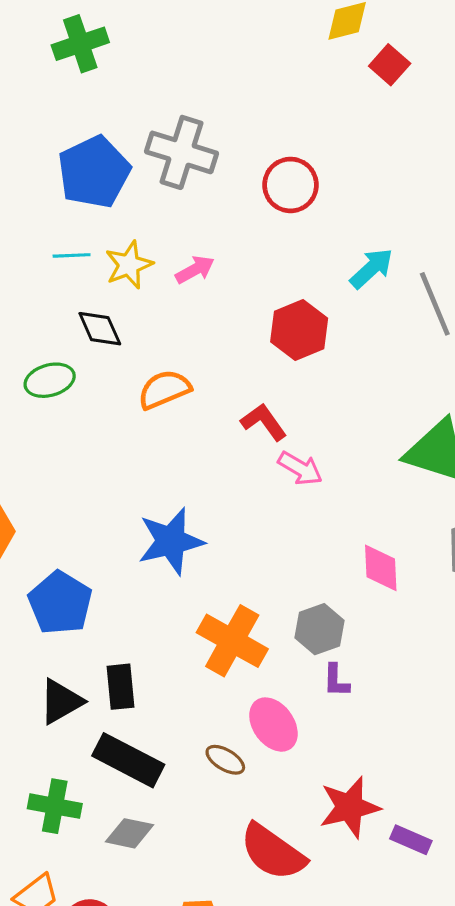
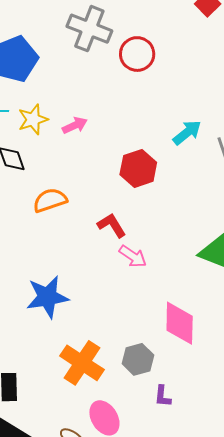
gray cross: (181, 152) -> (89, 29), moved
red circle: (291, 185) -> (137, 54), moved
pink diamond: (381, 568) -> (180, 323), size x1.4
purple L-shape: (336, 680) -> (163, 396), moved

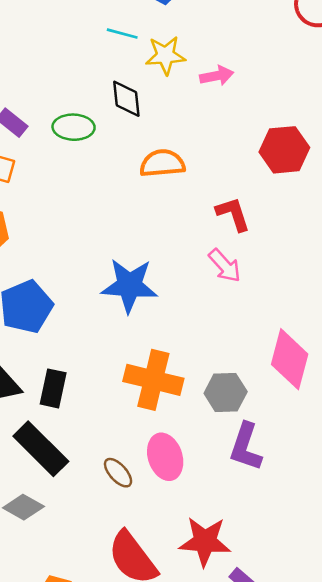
pink arrow: (133, 256) -> (225, 266), moved
orange cross: (82, 363) -> (153, 380), turned -33
purple L-shape: (163, 396) -> (246, 447), size x1.6

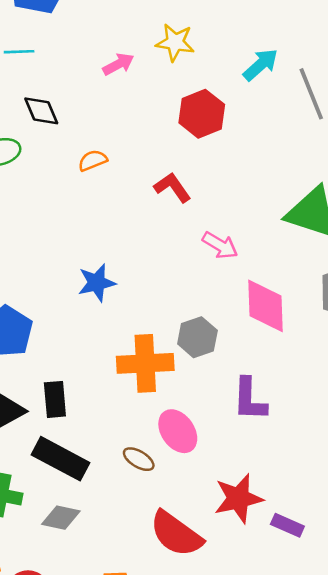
yellow star: (165, 55) -> (175, 42), moved, turned 30
orange semicircle: (162, 163) -> (93, 160), size x0.7
pink arrow: (225, 266) -> (220, 245), moved
blue star: (130, 285) -> (97, 283), size x0.7
gray hexagon: (226, 393) -> (197, 337), moved

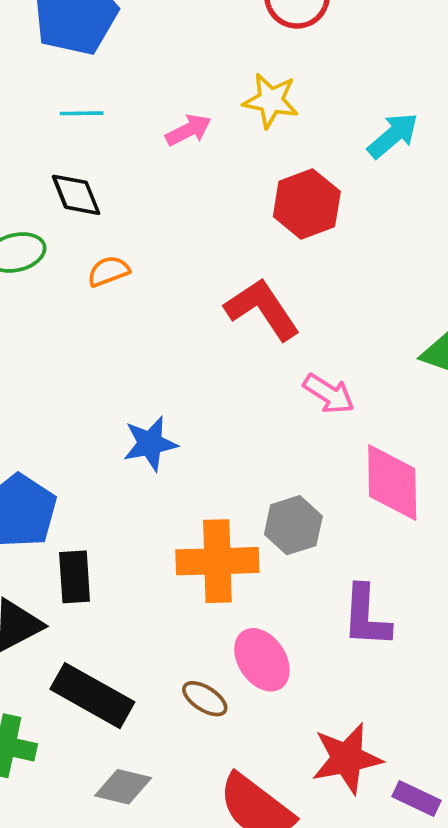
cyan line: (19, 52) -> (82, 113), moved
orange semicircle: (93, 160) -> (108, 271), moved
red L-shape: (172, 187) -> (262, 309), size x1.4
black rectangle: (55, 399) -> (75, 577), moved
gray diamond: (61, 518) -> (123, 787), moved

